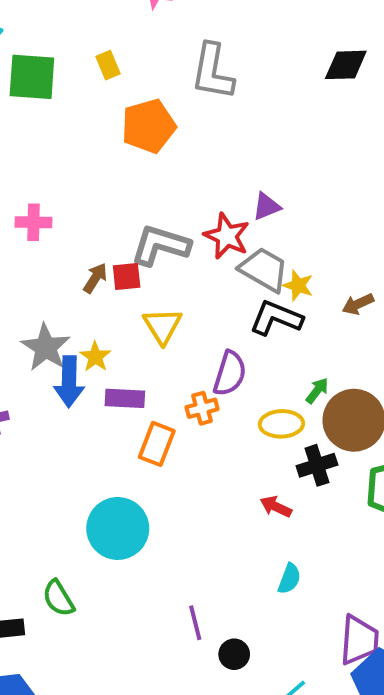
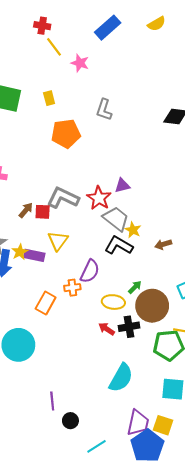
gray L-shape: (213, 72) -> (104, 110), size x0.7
purple rectangle: (125, 398) -> (34, 255), moved
red arrow: (276, 507) -> (107, 329), moved
cyan semicircle: (289, 579) -> (121, 378), moved, size x1.8

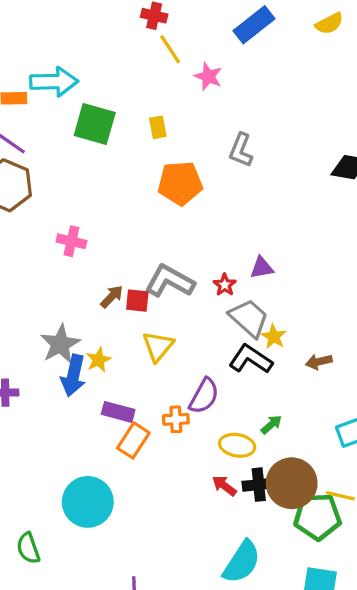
red star: (99, 198) -> (225, 285), size x0.6
purple rectangle: (34, 255) -> (118, 412), moved
brown circle: (152, 306) -> (292, 483), moved

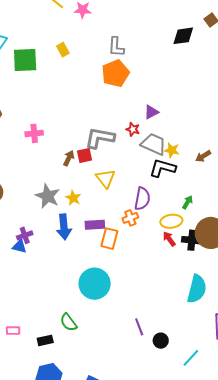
orange pentagon: (180, 183) -> (115, 73), moved
blue arrow: (73, 375) -> (64, 227), moved
black cross: (259, 485) -> (192, 240), turned 30
red arrow: (224, 486) -> (169, 239), moved, turned 35

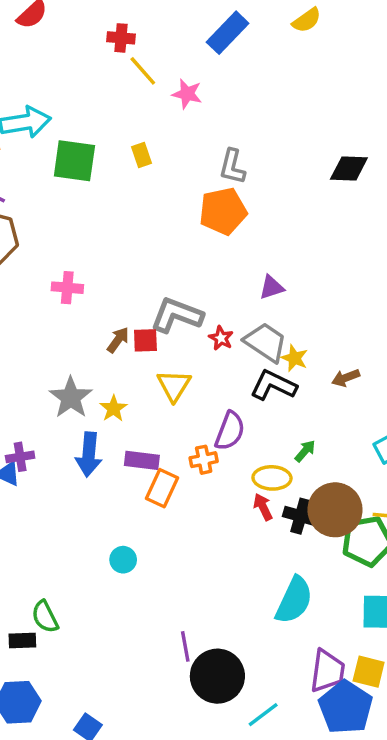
red star: (133, 129) -> (221, 338), moved
cyan circle: (95, 284) -> (123, 560), size x0.5
green semicircle: (69, 322) -> (45, 617), moved
black circle: (161, 341) -> (217, 676), size x2.0

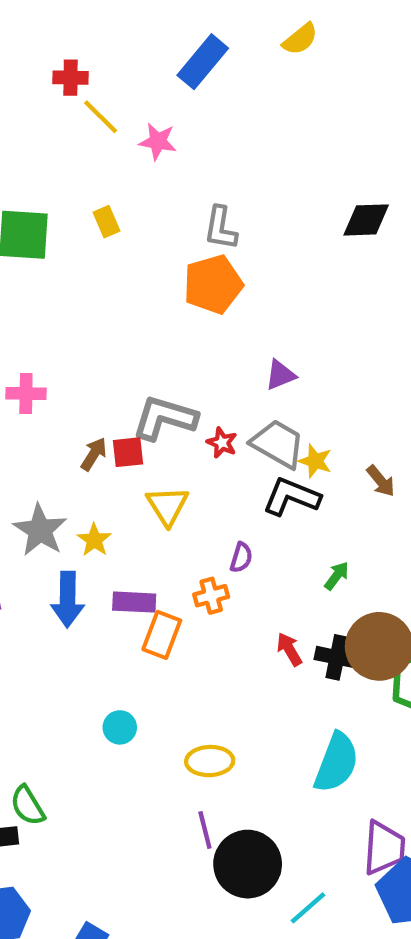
brown arrow: (346, 378) -> (381, 481), turned -104
purple semicircle: (230, 431) -> (241, 557), size x0.6
yellow ellipse: (272, 478) -> (210, 761), moved

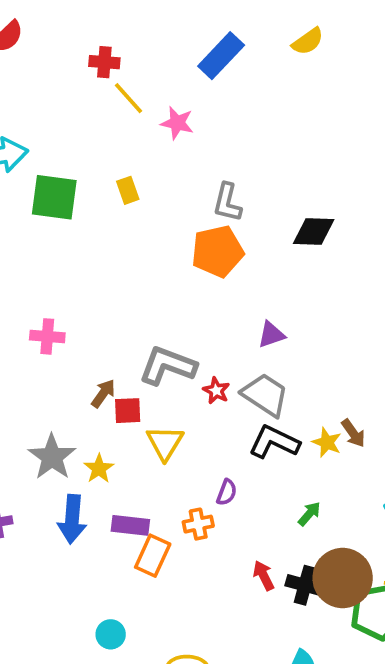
black diamond: (366, 220) -> (314, 231), moved
red square: (128, 452) -> (128, 411), moved
yellow star: (315, 461) -> (327, 442), moved

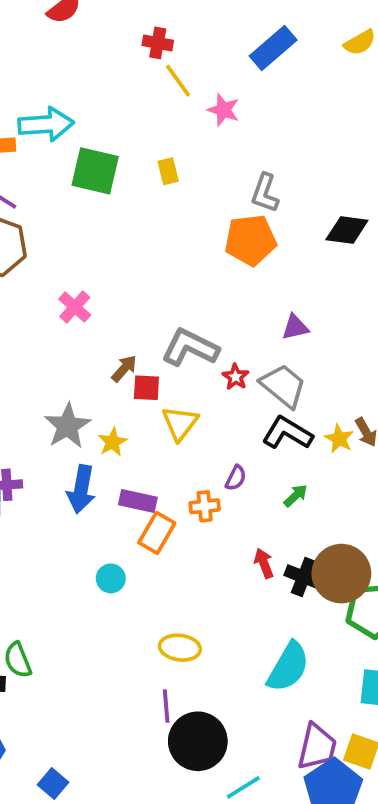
pink cross: (47, 336) -> (75, 307), turned 32
green arrow: (309, 514) -> (296, 496), moved
cyan circle: (111, 634) -> (111, 578), moved

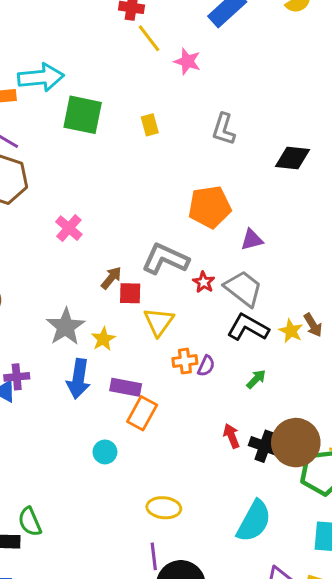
yellow rectangle: (168, 171) -> (150, 125), moved
orange pentagon: (250, 240) -> (210, 207), moved
orange cross: (205, 506) -> (185, 361), moved

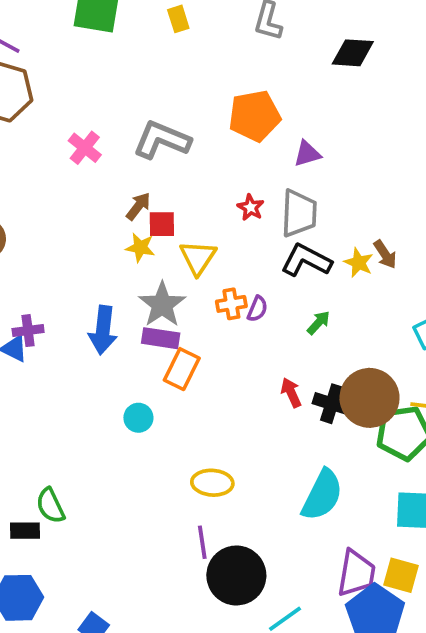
gray L-shape: (165, 259) -> (162, 140), moved
gray trapezoid: (243, 288) -> (299, 213), turned 57
gray star: (66, 327) -> (162, 305), moved
yellow star: (103, 339) -> (140, 248), moved, turned -30

